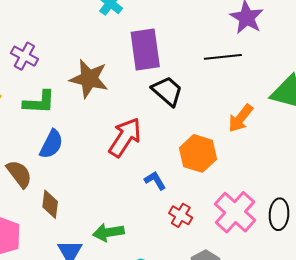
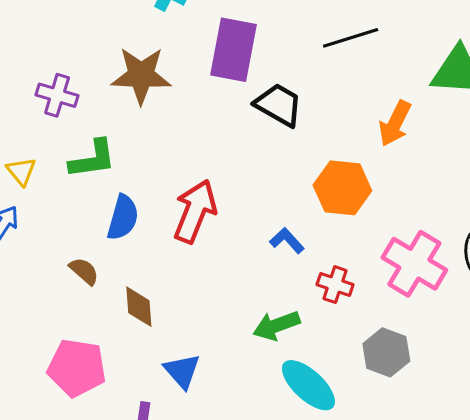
purple rectangle: (145, 49) -> (234, 50), turned 30
brown star: (89, 79) -> (141, 75), moved
red arrow: (125, 137) -> (195, 211), moved
brown semicircle: (19, 174) -> (84, 271), size x0.7
green arrow: (108, 232) -> (276, 325), moved

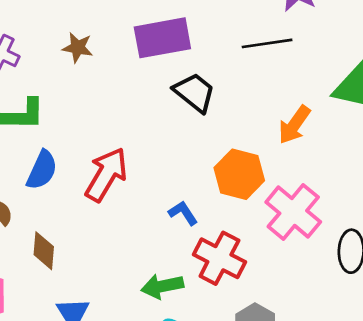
purple rectangle: (234, 50) -> (162, 38), turned 60
brown star: (141, 75) -> (78, 48), size x0.6
pink cross: (414, 264) -> (293, 212), moved
red cross: (335, 285) -> (219, 258), size x1.6

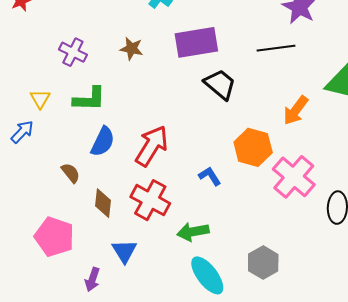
red cross: (219, 258) -> (150, 200), moved

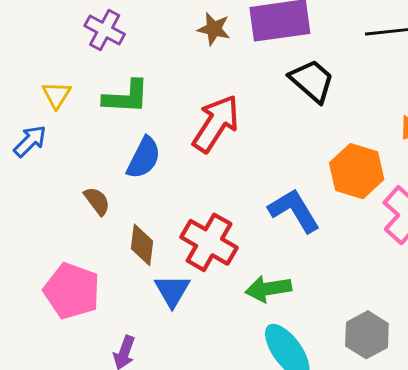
brown star: (132, 49) -> (214, 29), moved
red arrow: (152, 146) -> (216, 124), moved
blue L-shape: (210, 176) -> (294, 210), size x1.6
blue triangle: (124, 251) -> (172, 291), moved

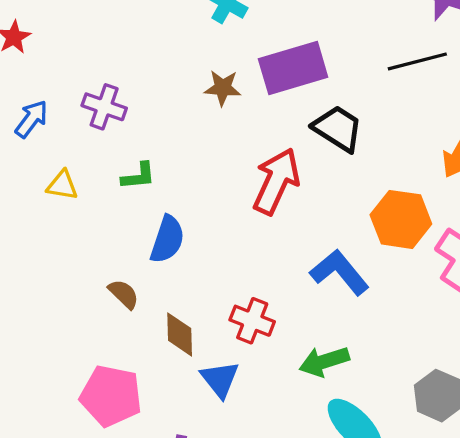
yellow triangle: (56, 95) -> (62, 185), turned -44
green L-shape: (126, 97) -> (138, 176), size x0.7
red arrow: (216, 124) -> (276, 181), moved
blue arrow: (30, 141) -> (32, 119), moved
red cross: (209, 242) -> (252, 321), size x0.7

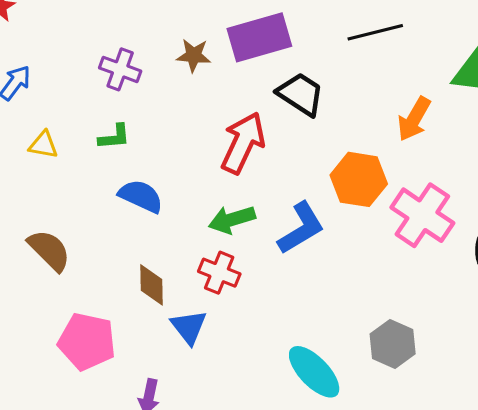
purple cross: (104, 107) -> (120, 69), moved
blue semicircle: (167, 239) -> (141, 196), turned -84
blue L-shape: (340, 272) -> (301, 228), turned 98
brown semicircle: (124, 294) -> (49, 250), moved, size x1.5
green arrow: (324, 361) -> (232, 220), moved

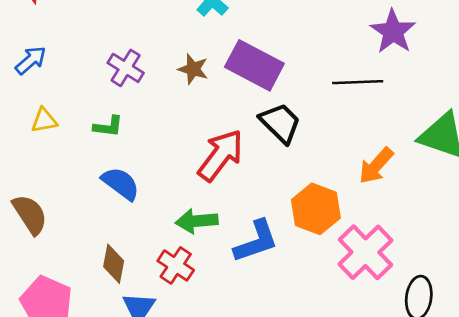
purple rectangle: (259, 37) -> (254, 65), turned 32
yellow triangle: (43, 145) -> (44, 120), turned -32

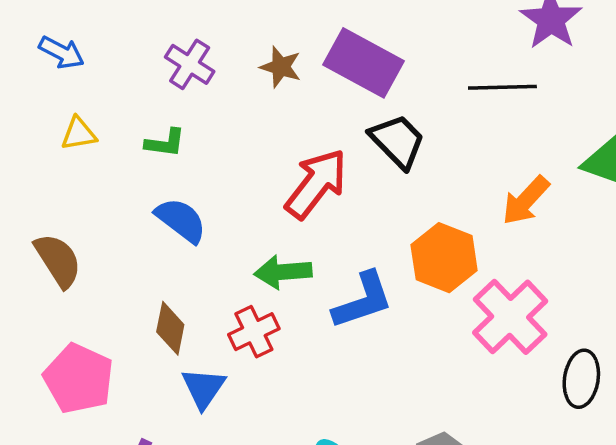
blue arrow: (31, 60) -> (62, 52), turned 68
red cross: (176, 265) -> (254, 332), turned 30

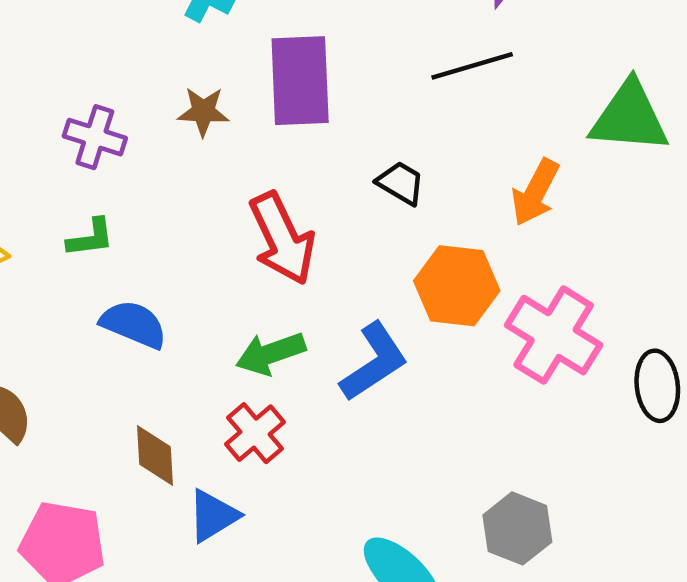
purple rectangle: (363, 63) -> (300, 81), turned 74
black trapezoid: (398, 141) -> (401, 183), moved, size x0.7
red arrow: (316, 184) -> (282, 239), turned 132
blue triangle: (203, 388) -> (213, 516), turned 39

